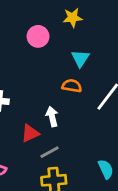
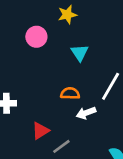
orange semicircle: (72, 86) -> (70, 93), moved
white arrow: (52, 117) -> (86, 113), moved, turned -90

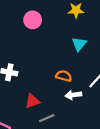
pink circle: (36, 37) -> (33, 20), moved

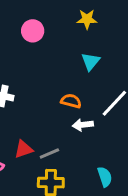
red triangle: (32, 101) -> (24, 149), moved

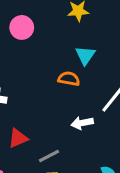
orange semicircle: (71, 101) -> (69, 79), moved
red triangle: (24, 149) -> (18, 138), moved

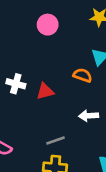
red triangle: (18, 138) -> (45, 91), moved

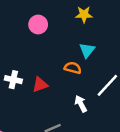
white arrow: (89, 116) -> (81, 104), turned 70

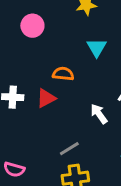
orange semicircle: (73, 68) -> (63, 74), moved

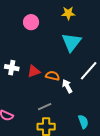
cyan triangle: (97, 48) -> (71, 42), size x1.5
orange semicircle: (63, 74) -> (53, 76), moved

